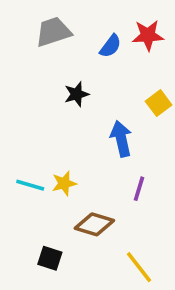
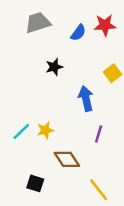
cyan line: (30, 185) -> (21, 131), turned -60
brown diamond: (94, 224) -> (67, 159), turned 40

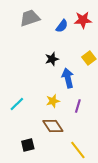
black star: (54, 67) -> (52, 59), moved
yellow star: (45, 130) -> (53, 101), moved
black square: (35, 183) -> (28, 145), turned -32

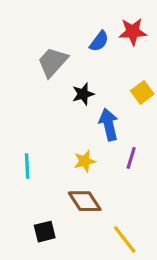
gray trapezoid: (30, 18) -> (53, 62), moved, turned -30
cyan line: (17, 104) -> (27, 166), turned -49
purple line: (78, 106) -> (131, 158), moved

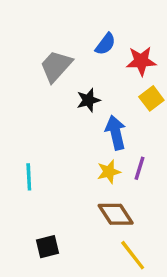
red star: (133, 32) -> (141, 61), moved
yellow star: (85, 161) -> (109, 172), moved
brown diamond: (85, 201) -> (116, 214), moved

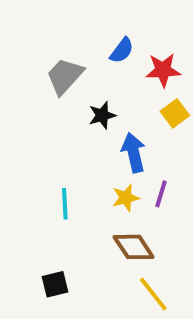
cyan line: (29, 177) -> (65, 204), moved

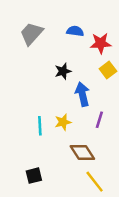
blue semicircle: (122, 50) -> (75, 31), turned -119
gray trapezoid: (65, 76) -> (31, 34), moved
yellow star: (126, 198) -> (63, 122), moved

